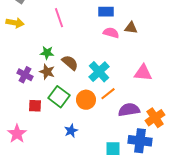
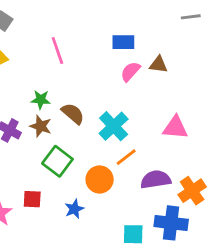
pink semicircle: (111, 33) -> (130, 72), turned -63
orange circle: (86, 100) -> (100, 179), moved
red square: (35, 106) -> (32, 199), moved

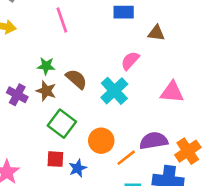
pink semicircle: (130, 72) -> (130, 61), moved
orange line: (126, 157) -> (126, 158), moved
red square: (32, 199) -> (55, 159), moved

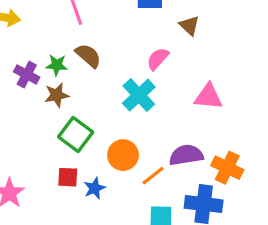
brown triangle: (156, 33) -> (189, 26), turned 36
brown semicircle: (76, 79) -> (88, 56), moved
brown star: (46, 91) -> (57, 95), turned -30
purple cross: (17, 95) -> (27, 75), moved
orange cross: (188, 151) -> (227, 168), turned -30

